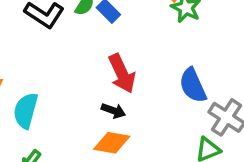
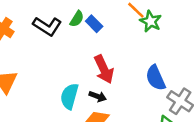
cyan semicircle: (26, 111) -> (69, 96), moved

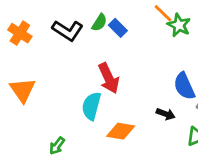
red arrow: (104, 69) -> (109, 78), moved
black arrow: (98, 96) -> (166, 114), moved

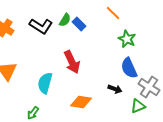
green star: (179, 25) -> (127, 39), moved
cyan semicircle: (91, 106) -> (45, 83), moved

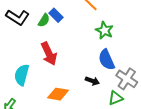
green semicircle: (65, 20) -> (44, 20), moved

